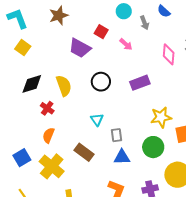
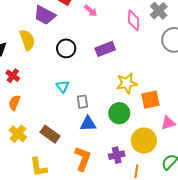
yellow semicircle: (64, 86) -> (27, 40), moved
brown rectangle: (84, 152) -> (50, 134), moved
yellow cross: (52, 166) -> (18, 134), size x0.7

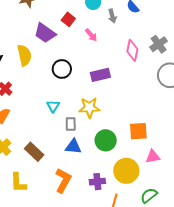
yellow star: (127, 83) -> (89, 108), moved

